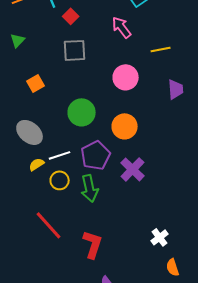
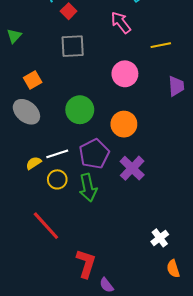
gray ellipse: (30, 132) -> (26, 112), moved
red L-shape: (93, 244) -> (86, 264), moved

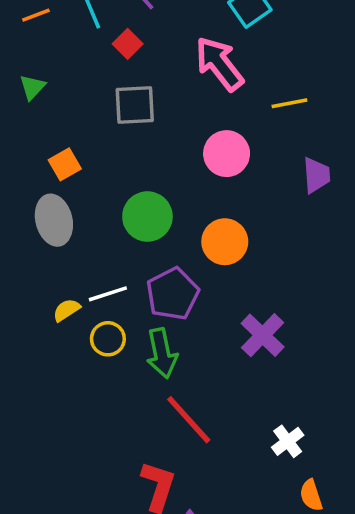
pink arrow: (121, 23) -> (219, 64), size x1.4
gray ellipse: (26, 112) -> (54, 220), turned 36
purple cross: (132, 168) -> (263, 335), moved
red line: (46, 226) -> (189, 420), moved

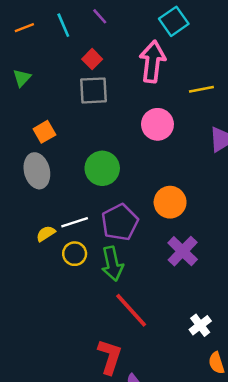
red square: (128, 44) -> (92, 59), moved
pink arrow: (219, 64) -> (152, 62), turned 45
orange circle: (225, 242) -> (170, 202), moved

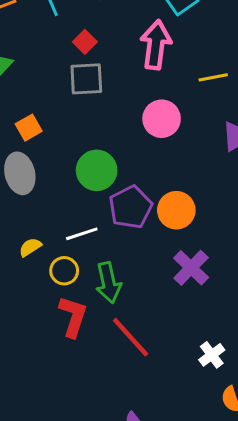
white line: (75, 222) -> (82, 234), moved
purple pentagon: (120, 222) -> (131, 207), moved
red L-shape: (110, 357) -> (73, 316), moved

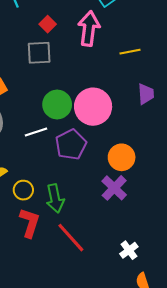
red square: (85, 42) -> (48, 24), moved
pink circle: (162, 119) -> (93, 107), moved, size x1.4
green circle: (97, 170) -> (57, 104), moved
orange circle: (176, 210) -> (122, 157), moved
white line: (82, 234) -> (36, 132), moved

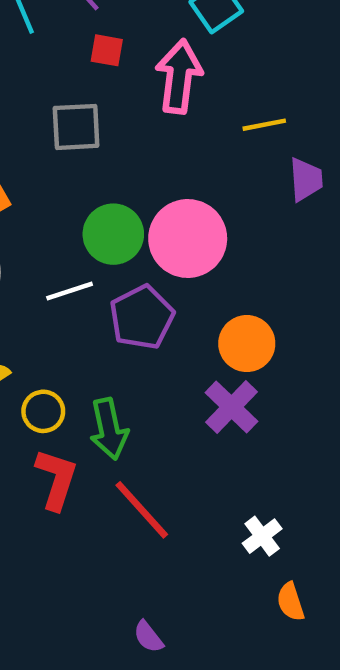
red square: (48, 24) -> (107, 50), moved, turned -35
purple trapezoid: (146, 94) -> (306, 179), moved

